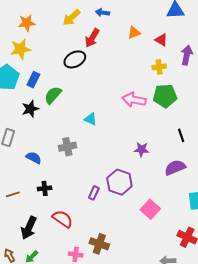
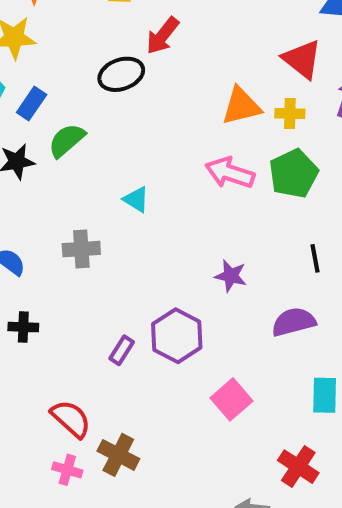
orange triangle: (134, 33) -> (241, 106), moved, size x1.5
red triangle: (161, 40) -> (302, 59), size x1.5
green pentagon: (165, 96) -> (294, 174), turned -30
red semicircle: (63, 219) -> (71, 419), moved

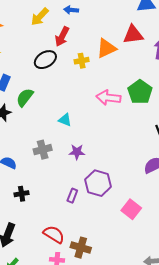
red triangle: (302, 59) -> (133, 35), turned -35
orange triangle: (241, 106) -> (106, 48), moved
yellow cross: (290, 113) -> (82, 61), moved
purple star: (231, 276) -> (77, 152), moved

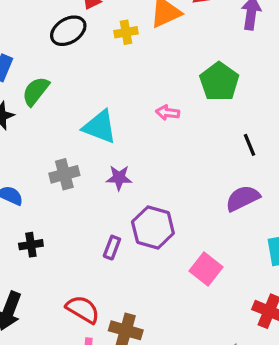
pink arrow: (108, 98) -> (168, 113), moved, size x0.6
cyan triangle: (65, 120) -> (100, 127), size x1.6

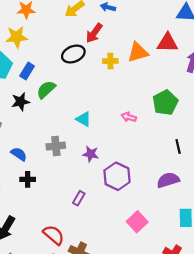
cyan triangle: (100, 127) -> (84, 119), size x0.7
purple hexagon: (153, 227) -> (117, 176), moved
black cross: (31, 245) -> (28, 179), moved

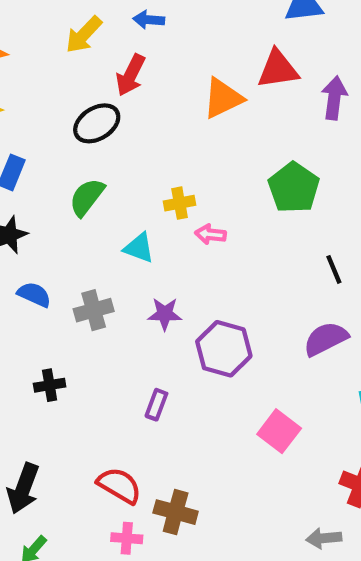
yellow cross: (110, 61) -> (180, 203), moved
green semicircle: (46, 90) -> (87, 197), moved
pink arrow: (129, 117) -> (210, 234), moved
blue semicircle: (19, 154) -> (34, 294), moved

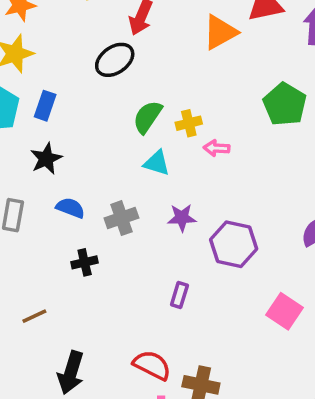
green semicircle: (87, 197) -> (148, 117), moved
black cross: (50, 385) -> (85, 262), moved

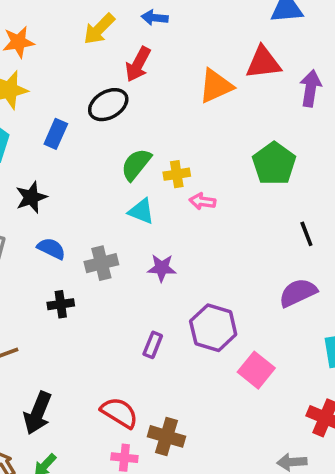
blue rectangle: (45, 106) -> (56, 134), moved
purple hexagon: (234, 244) -> (213, 328), moved

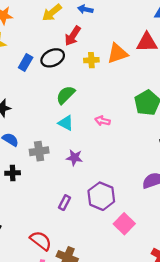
blue rectangle: (56, 134) -> (26, 62), moved
yellow cross: (177, 174) -> (91, 60), moved

